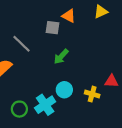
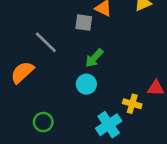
cyan circle: (64, 90) -> (86, 84), moved
cyan cross: (45, 105) -> (109, 125), moved

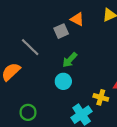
gray square: (84, 23) -> (61, 31), turned -32

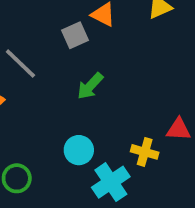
cyan circle: (63, 81) -> (79, 150), moved

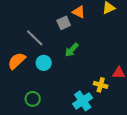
cyan circle: (79, 150) -> (44, 63), moved

